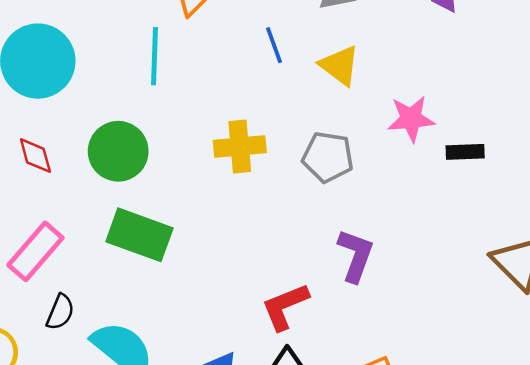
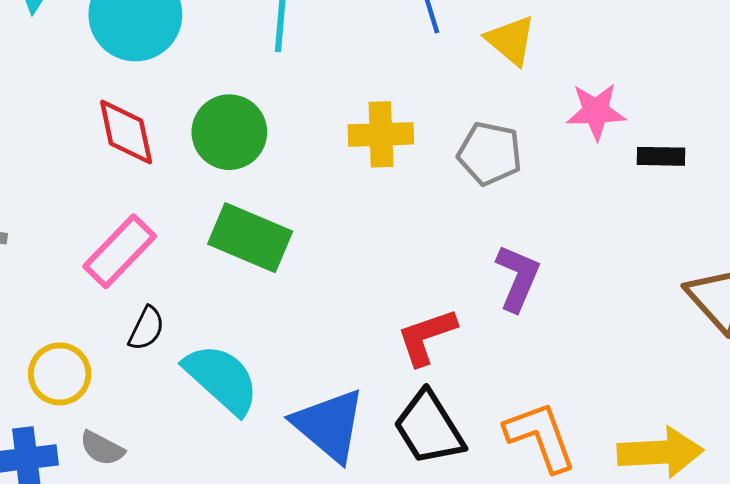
red diamond: (35, 156) -> (126, 132), size x1.4

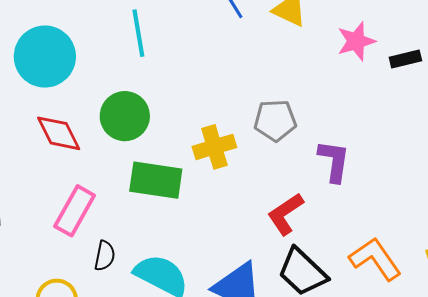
yellow cross: (381, 134) -> (214, 147), moved
gray pentagon: (490, 153) -> (275, 120), moved

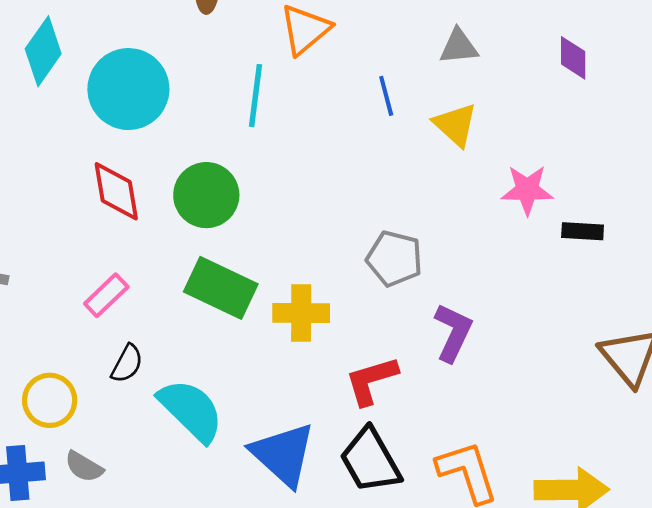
yellow cross: (214, 147) -> (301, 313), moved
pink rectangle: (75, 211) -> (106, 295), size x0.7

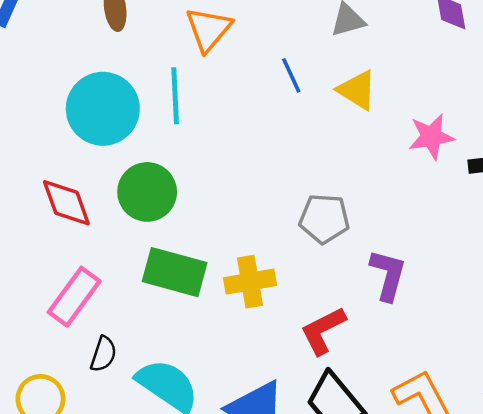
cyan circle: (128, 89) -> (103, 109), moved
pink rectangle: (106, 295) -> (74, 297), size x1.4

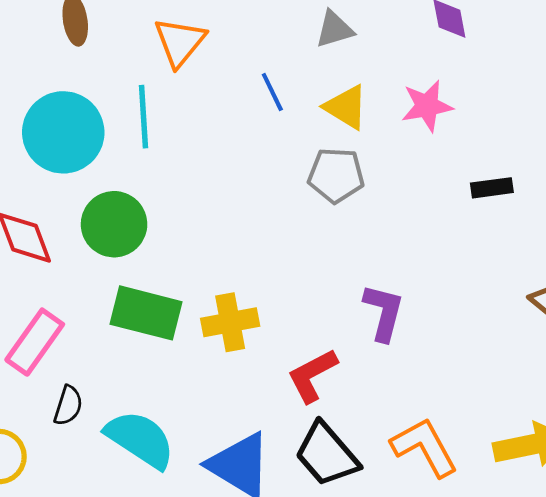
pink star: (431, 137) -> (427, 106), moved
gray pentagon: (324, 219) -> (336, 175), moved

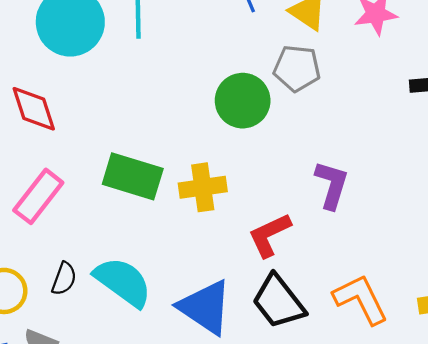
green circle: (114, 224) -> (243, 101), moved
black semicircle: (68, 406) -> (64, 279), moved

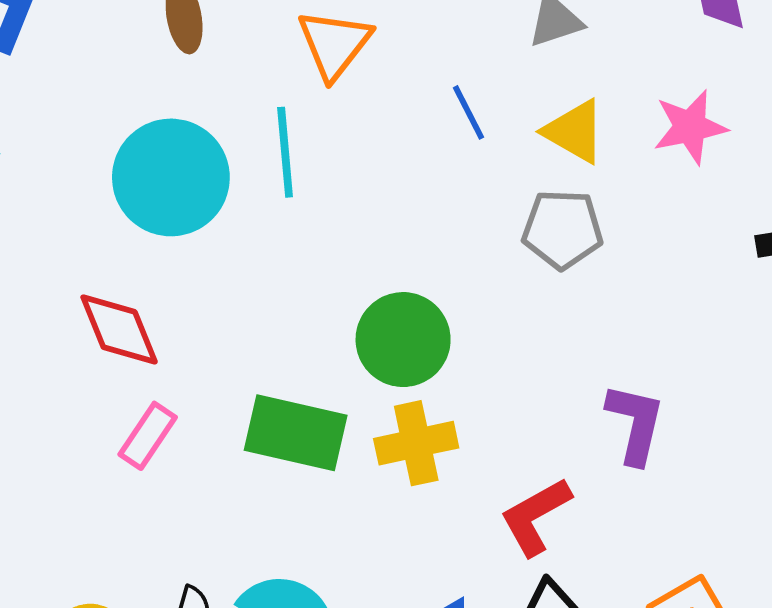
green circle: (243, 101) -> (403, 340), moved
pink rectangle: (38, 196) -> (148, 436), moved, size x0.7

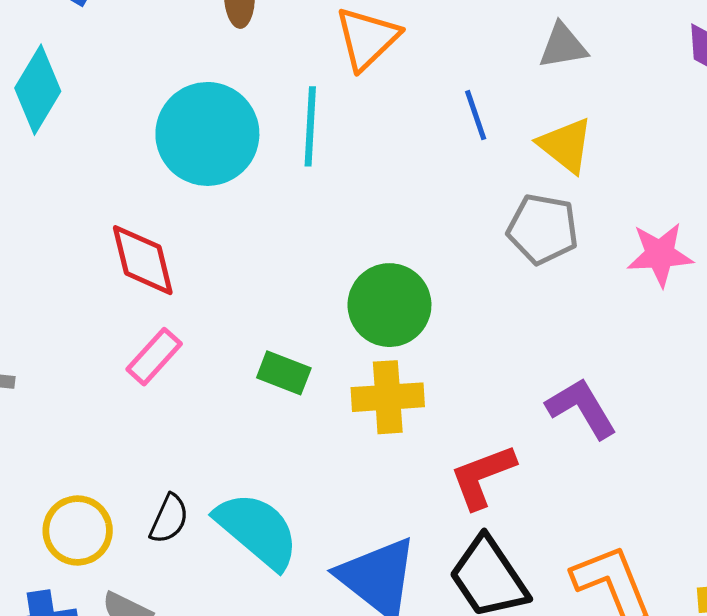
pink star: (690, 127) -> (660, 254), moved
purple L-shape: (635, 424) -> (582, 408), turned -52
green rectangle: (296, 433) -> (284, 373), size x0.6

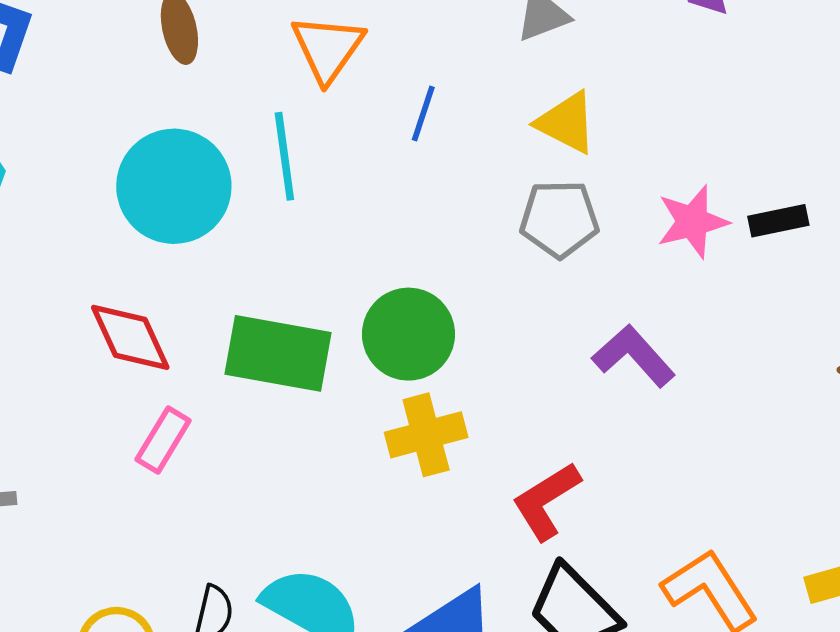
blue line: (476, 115) -> (423, 114), moved, turned 48
green rectangle: (284, 373) -> (278, 353), moved, size x1.8
purple L-shape: (582, 408) -> (634, 356), moved

